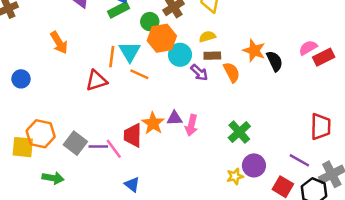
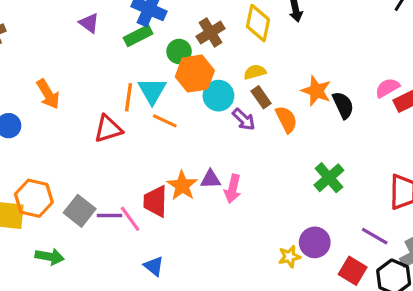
orange arrow: (59, 43) -> (48, 94), moved
brown rectangle: (212, 56) -> (261, 97), turned 56
green cross: (239, 132) -> (329, 178), moved

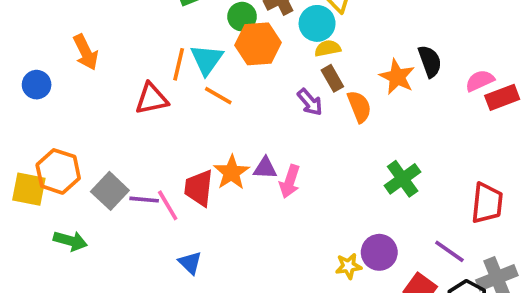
cyan circle: (218, 96) -> (317, 23), moved
black semicircle: (343, 105) -> (430, 61), moved

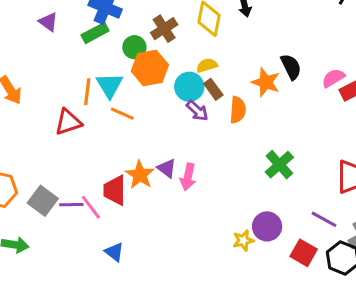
cyan circle: (317, 23) -> (189, 87), moved
orange semicircle: (359, 107) -> (238, 110), turned 32
purple triangle: (265, 168) -> (167, 168), turned 40

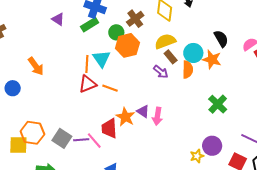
yellow semicircle: (207, 65) -> (165, 41), size x1.5
orange star: (266, 82) -> (212, 59), moved
cyan circle: (189, 87) -> (193, 53), moved
orange line: (122, 114) -> (110, 88), moved
red triangle: (68, 122) -> (88, 84), moved

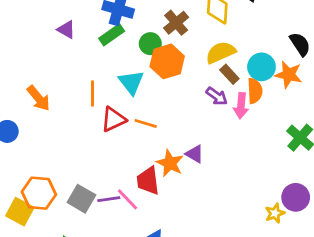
orange line: (87, 64) -> (93, 93), moved
pink arrow: (157, 116) -> (241, 106), moved
yellow square: (18, 145) -> (20, 212), turned 30

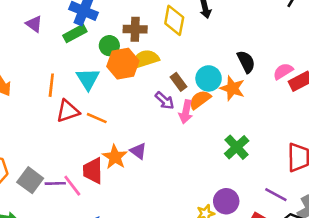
brown cross: (176, 23) -> (135, 29), turned 35
yellow semicircle: (221, 52) -> (145, 59), moved
orange semicircle: (255, 91) -> (200, 100), turned -130

